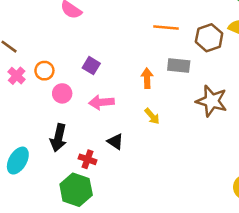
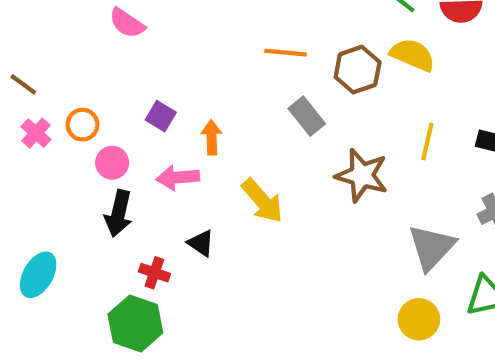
gray rectangle: (179, 66) -> (307, 116), turned 45
orange arrow: (147, 78) -> (212, 137), moved
yellow arrow: (152, 116) -> (262, 201), size x1.6
black arrow: (58, 138) -> (118, 213), moved

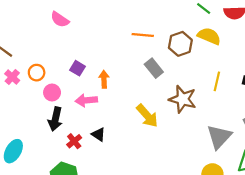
yellow arrow: (262, 201) -> (147, 116), moved
red cross: (154, 273) -> (74, 141), moved, turned 32

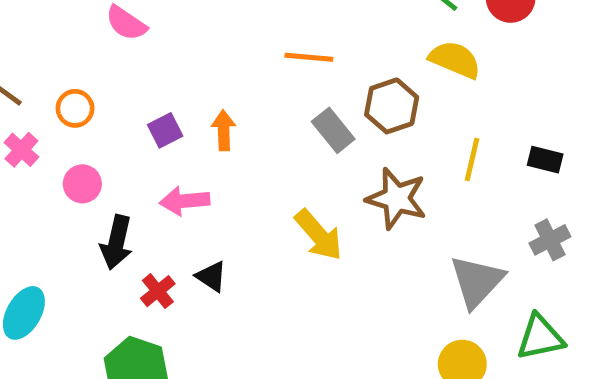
brown hexagon: (180, 44) -> (392, 106), moved
purple square: (77, 68) -> (165, 130), turned 32
orange circle: (37, 73) -> (75, 108), moved
orange arrow: (104, 79) -> (224, 130), moved
pink circle: (52, 93) -> (82, 184), moved

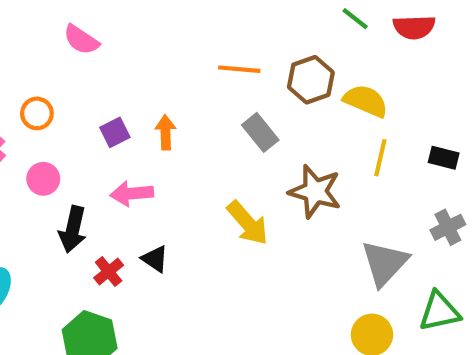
yellow semicircle: (455, 60) -> (366, 101), moved
brown hexagon: (392, 106) -> (311, 80), moved

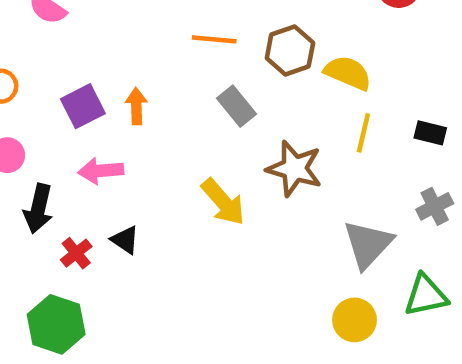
purple square: (115, 132) -> (83, 106), size x1.4

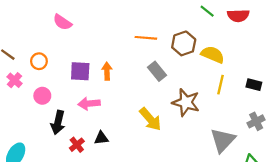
purple square: (83, 106) -> (80, 71), turned 30
black triangle: (125, 240) -> (101, 138), turned -40

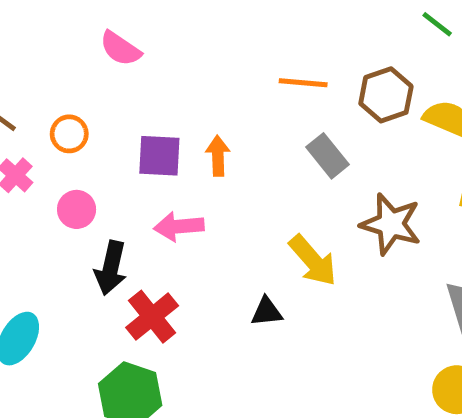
black triangle: (101, 138) -> (267, 312), moved
red cross: (77, 145) -> (152, 317), size x1.5

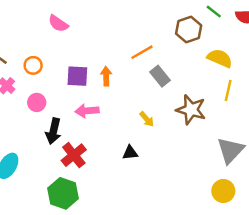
orange line: (303, 83) -> (142, 52), moved, turned -35
brown hexagon: (386, 95) -> (189, 29), moved
yellow arrow: (313, 261) -> (147, 119), moved, size x0.6

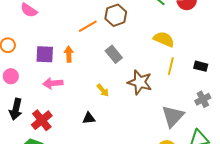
brown hexagon: (189, 29) -> (116, 15), moved
orange line: (142, 52) -> (88, 26), moved
black arrow: (53, 131) -> (16, 109), moved

